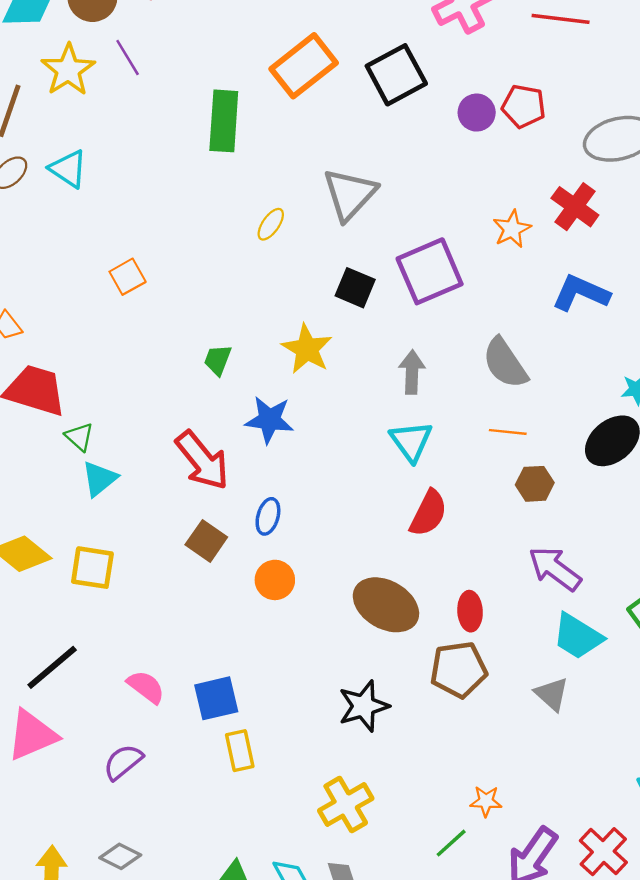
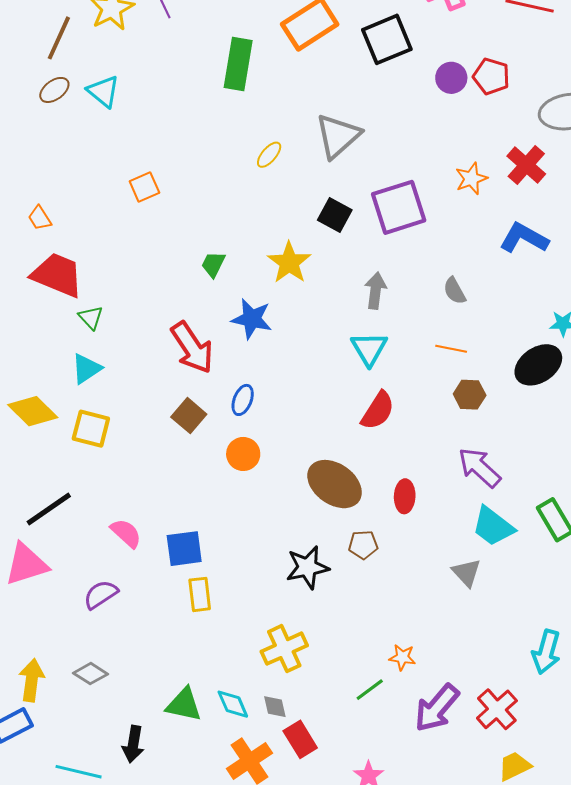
gray semicircle: (505, 363) -> (455, 291), size x0.6
cyan triangle: (99, 479) -> (86, 369), moved
brown pentagon: (459, 670) -> (363, 545), moved, size x0.6

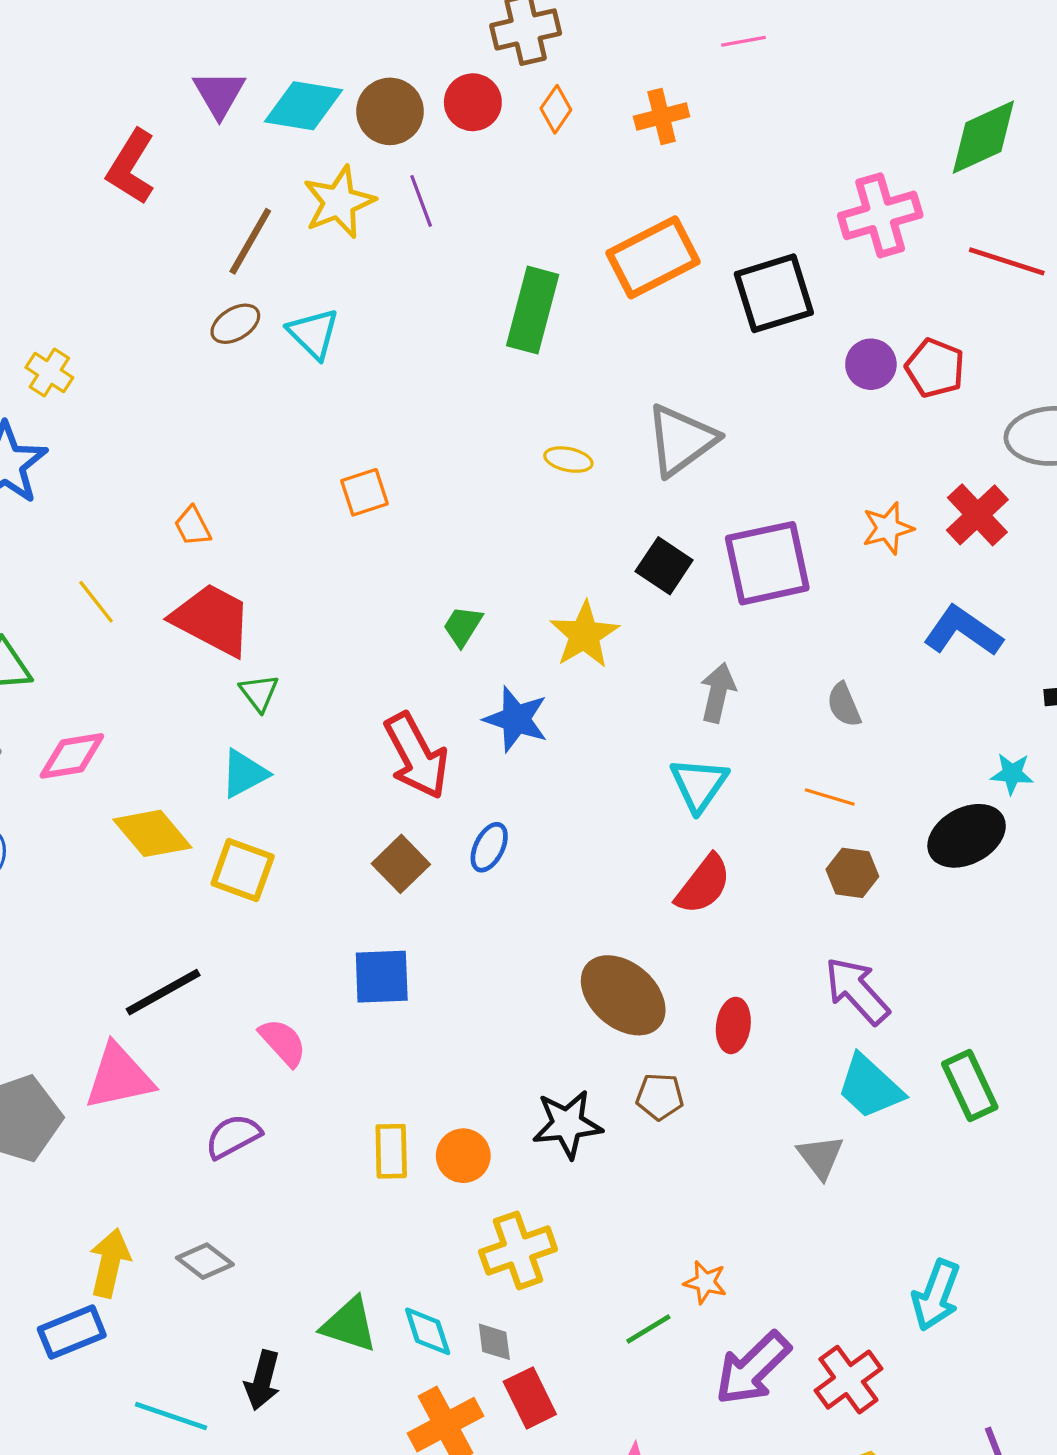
yellow ellipse: (269, 155) -> (568, 460), turned 56
orange circle: (243, 454) -> (463, 1156), moved
blue square: (184, 549) -> (382, 977), moved

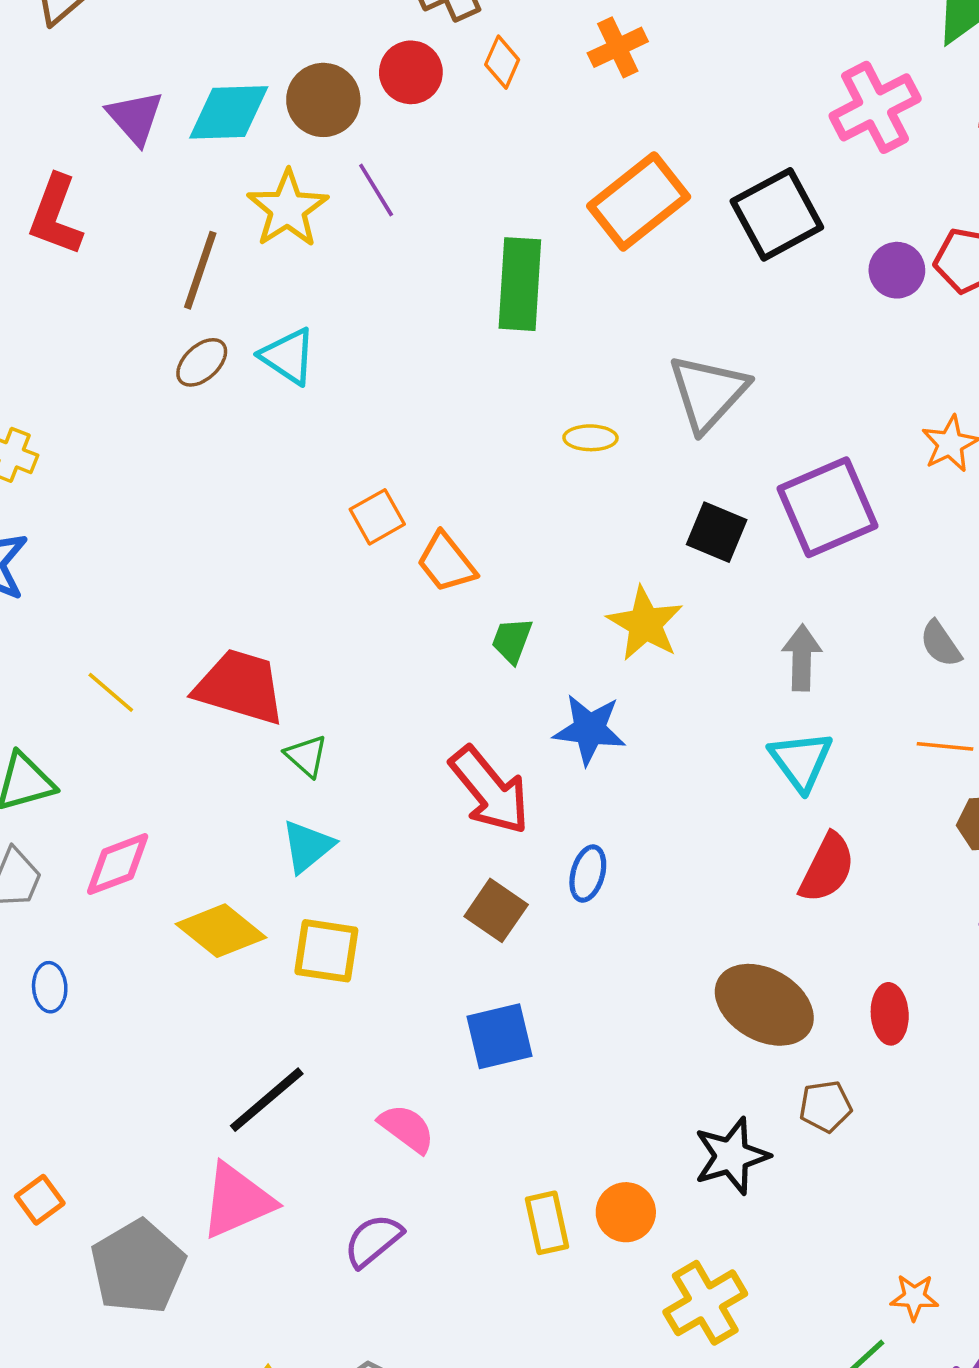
orange trapezoid: (193, 526) -> (446, 562), moved, size x1.4

